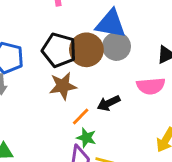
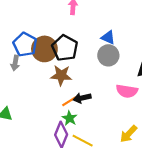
blue triangle: (111, 24) -> (108, 37), size x0.6
brown circle: (86, 50) -> (44, 49), moved
black arrow: (109, 103) -> (82, 98), moved

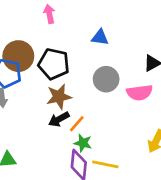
brown circle: (44, 49) -> (18, 56), moved
gray circle: (108, 55) -> (106, 79), moved
black arrow: (82, 98) -> (59, 119), moved

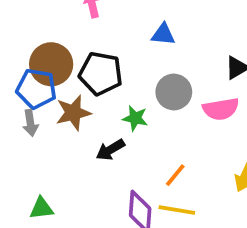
brown star: (59, 97) -> (73, 113), moved
orange line: (77, 124) -> (175, 175), moved
green star: (83, 143) -> (135, 118), moved

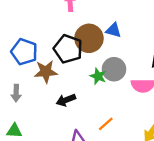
brown circle: (51, 64) -> (89, 38), moved
green star: (135, 118) -> (98, 76), moved
gray arrow: (30, 123) -> (16, 93), moved

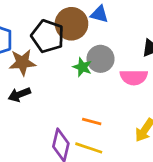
black arrow: (66, 100) -> (19, 94), moved
orange line: (106, 124) -> (92, 121), turned 56

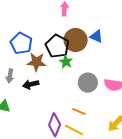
gray circle: (101, 59) -> (88, 83), moved
green star: (82, 67) -> (66, 62), moved

